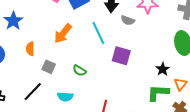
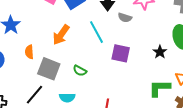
gray square: (49, 67) -> (49, 69), size x1.6
black star: (163, 69) -> (160, 52), moved

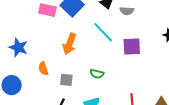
gray square: (49, 69) -> (66, 80), size x0.6

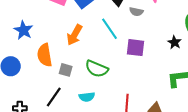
orange semicircle: (43, 69) -> (45, 55), size x1.6
green semicircle: (97, 74) -> (97, 69), size x1.6

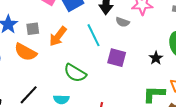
orange semicircle: (45, 55) -> (26, 52), turned -60
gray square: (66, 70) -> (33, 29), moved, turned -32

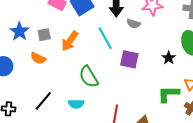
orange semicircle: (26, 52) -> (38, 58), size x0.7
green semicircle: (75, 73) -> (89, 77), turned 30

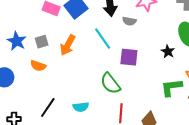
green semicircle: (89, 77) -> (110, 83), moved

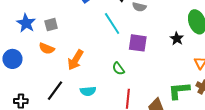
orange arrow: (68, 45) -> (75, 60), moved
green semicircle: (110, 83) -> (118, 69), size x0.6
green L-shape: (171, 87) -> (179, 91), moved

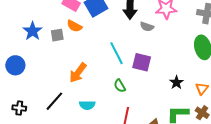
cyan line: (112, 23) -> (117, 53), moved
black star: (177, 39) -> (176, 82), moved
orange semicircle: (47, 48) -> (74, 26), moved

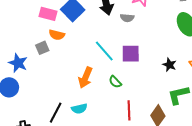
blue star: (33, 31) -> (18, 63), moved
orange arrow: (78, 73) -> (85, 78), moved
cyan semicircle: (87, 105) -> (79, 109), moved

